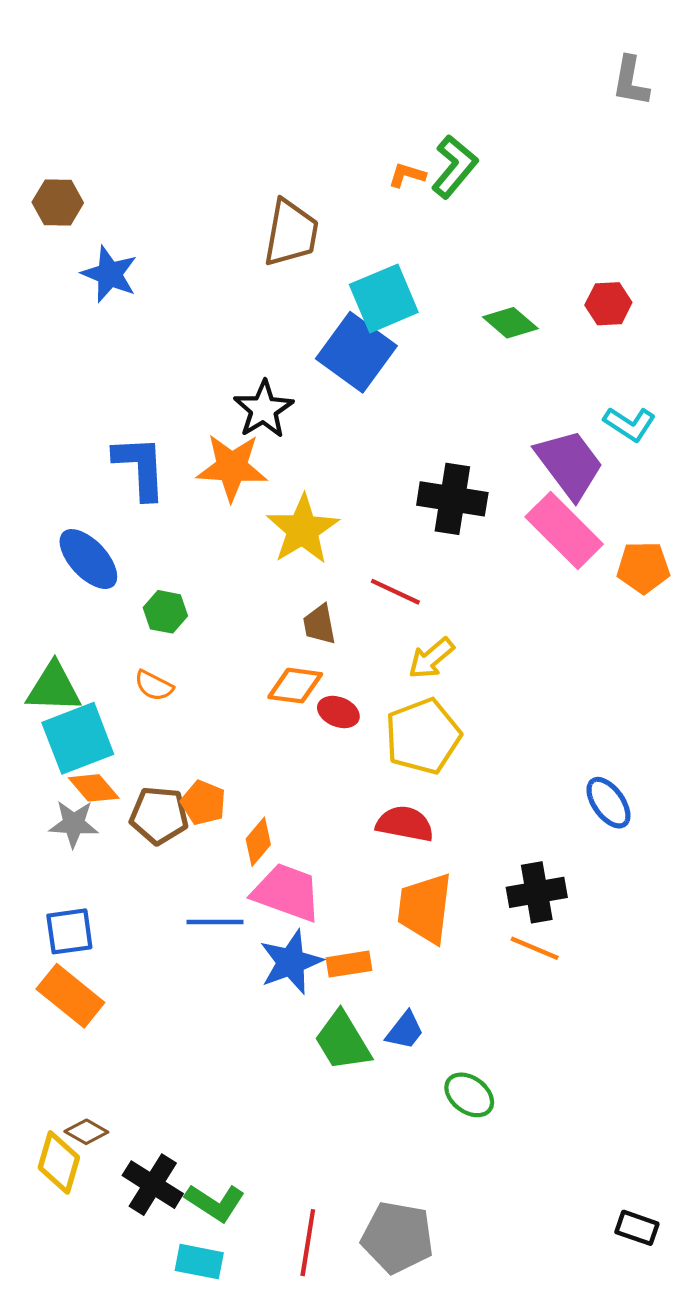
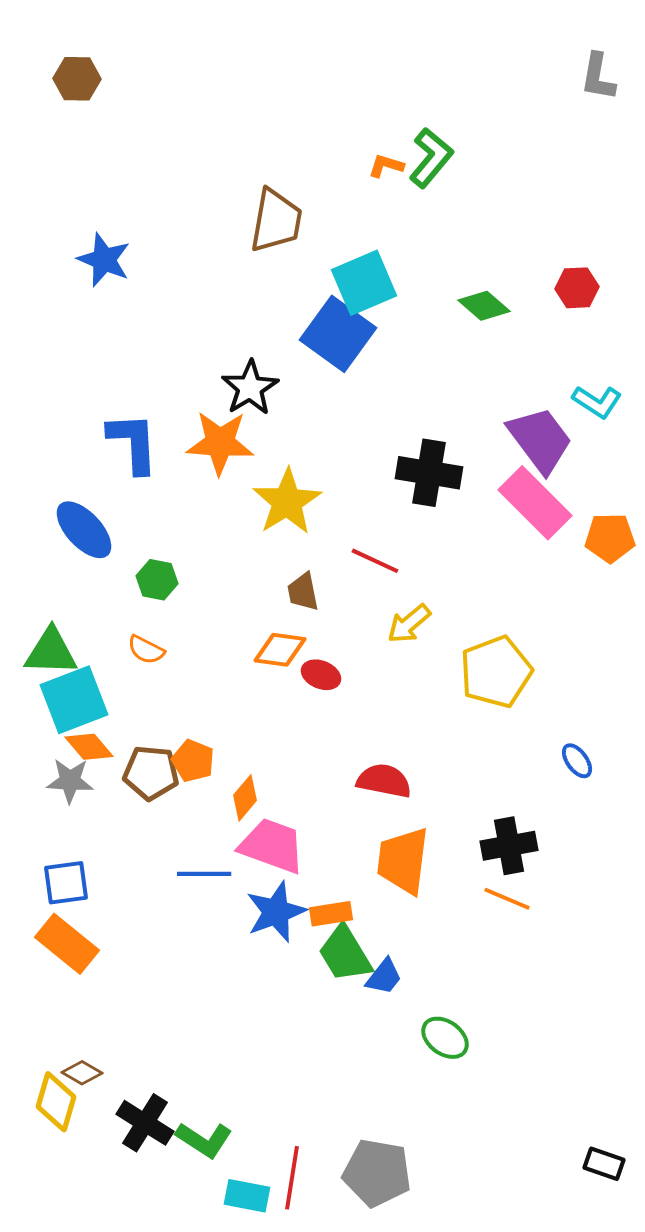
brown hexagon: (58, 202) -> (77, 79), moved
yellow pentagon: (423, 736) -> (496, 672), moved
blue ellipse: (608, 803) -> (577, 761), size x0.7
green trapezoid: (343, 1041) -> (345, 954), moved
cyan rectangle: (199, 1262) -> (247, 1196), moved

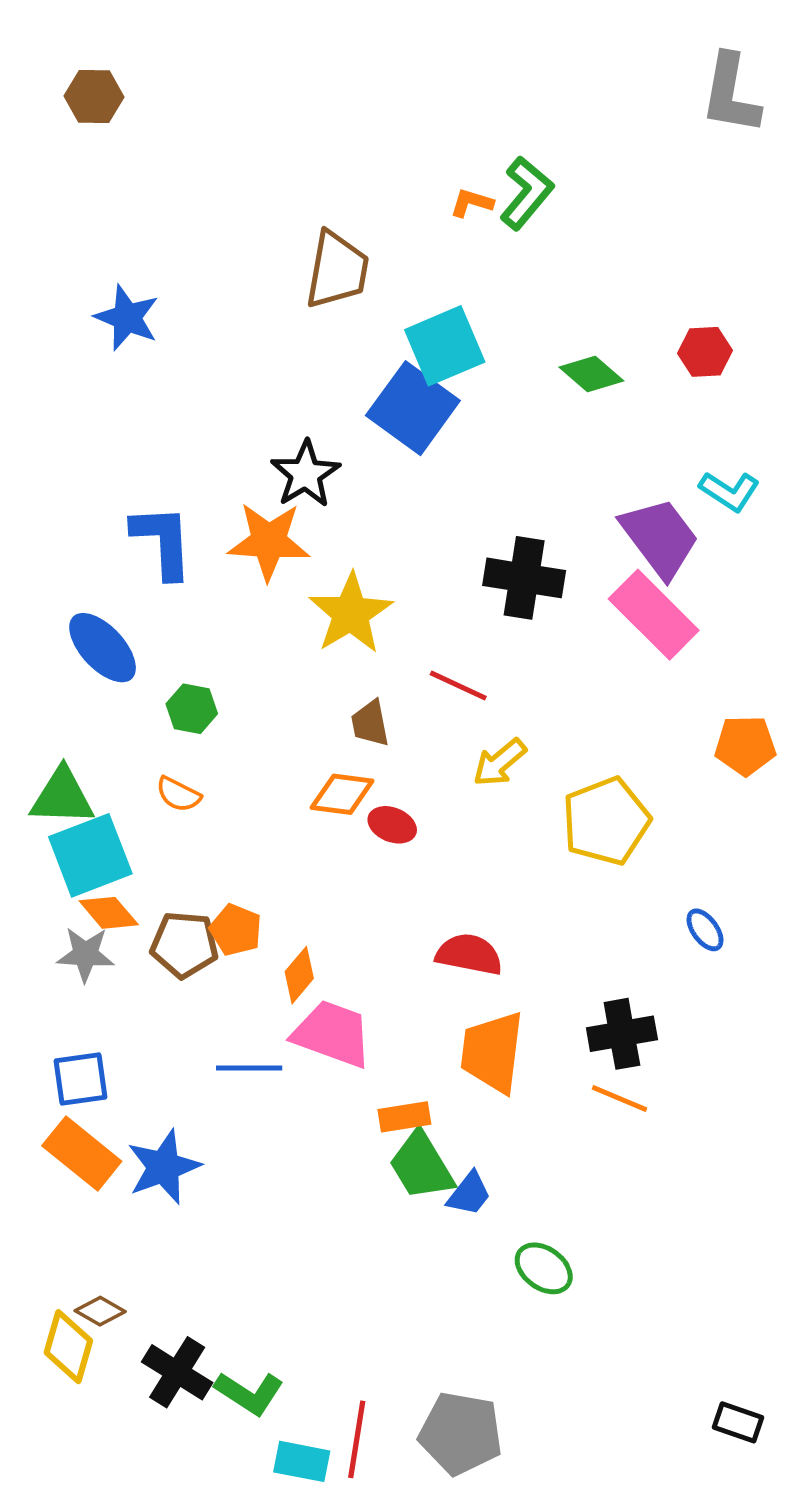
gray L-shape: (598, 77) -> (731, 94), size x1.4
orange pentagon: (610, 538) -> (745, 745), moved
blue star: (276, 912) -> (164, 1167), moved

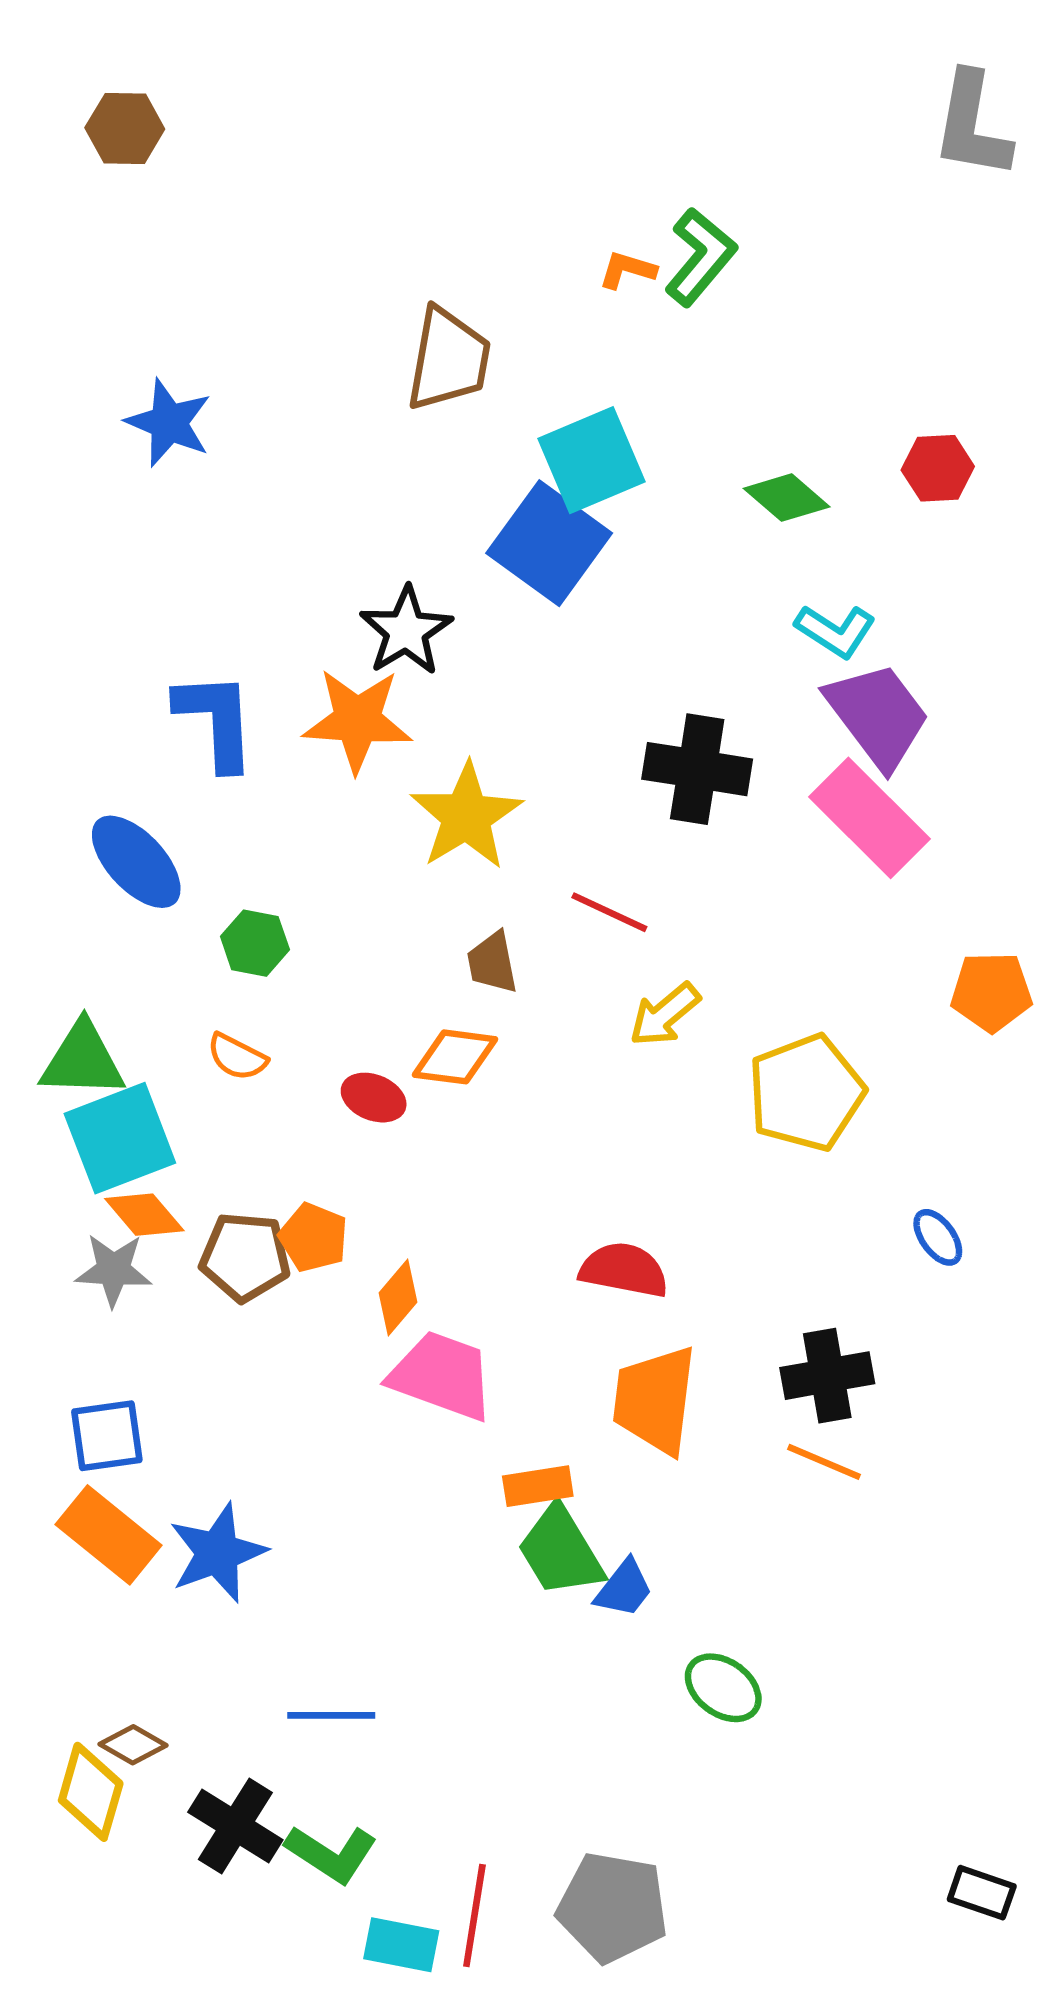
cyan L-shape: (729, 491) -> (835, 631), moved
red ellipse: (392, 825) -> (374, 1098), moved
blue line: (249, 1068) -> (331, 1715), moved

